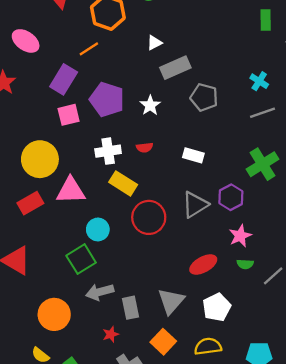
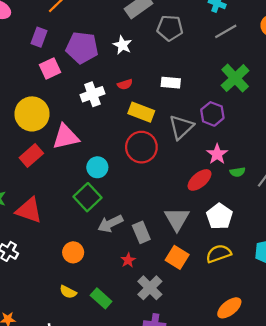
purple rectangle: (64, 79) -> (39, 37), size x0.7
yellow rectangle: (123, 183) -> (141, 112), moved
pink star: (240, 236) -> (217, 154), moved
orange circle: (54, 314) -> (73, 252), size x0.7

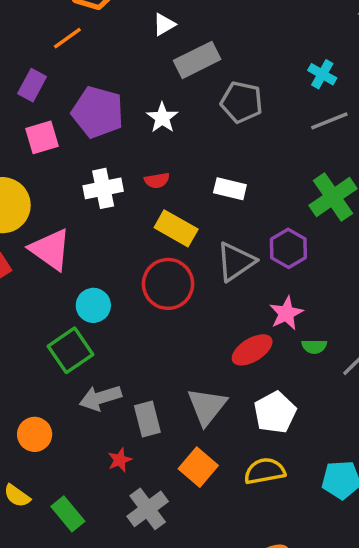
pink triangle: (66, 137) -> (50, 249), turned 40

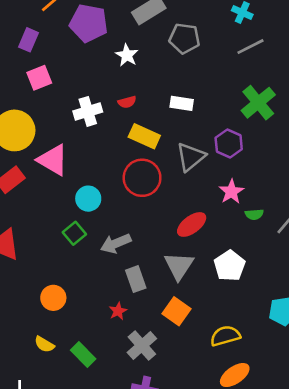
purple pentagon: (98, 112) -> (89, 23), moved
green square: (71, 350) -> (74, 233), size x0.7
red ellipse: (252, 350) -> (192, 224), moved
gray arrow: (100, 398) -> (116, 243), moved
yellow semicircle: (265, 471) -> (225, 336), moved

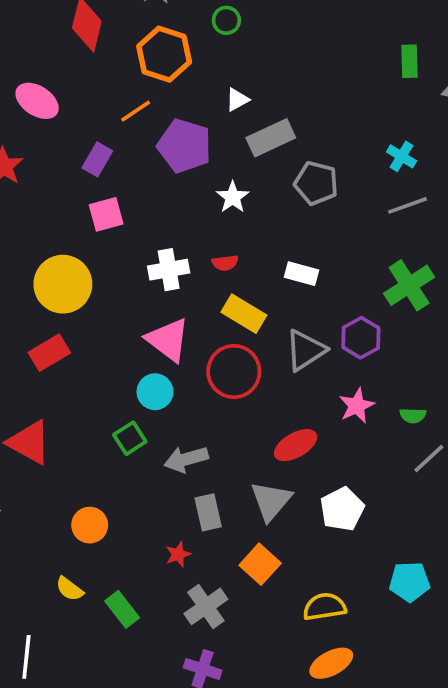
pink triangle: (53, 160) -> (168, 340), moved
green semicircle: (254, 214) -> (413, 415), moved

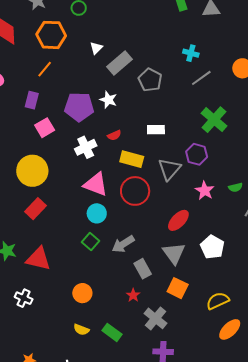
purple pentagon: (184, 146) -> (79, 107), moved
gray pentagon: (316, 183) -> (150, 80), turned 30

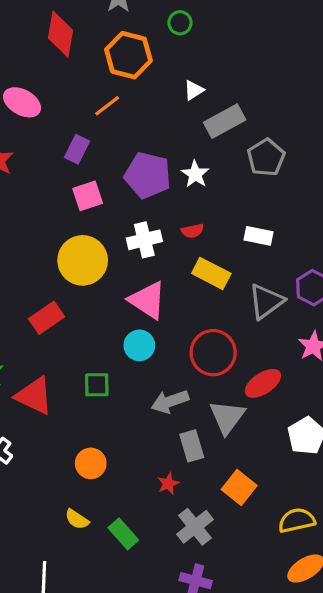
yellow circle: (32, 171) -> (83, 260), moved
red circle: (135, 191) -> (213, 353), moved
green square: (90, 242) -> (97, 385), moved, turned 36
gray triangle: (174, 253) -> (227, 417), moved

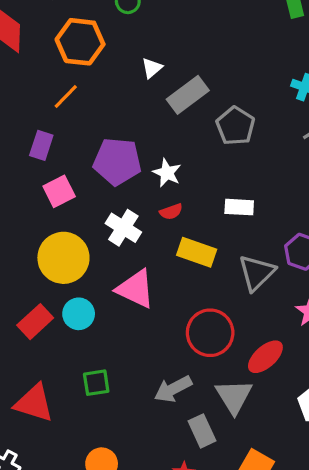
white star: (195, 174) -> (167, 173), moved
white cross: (144, 240) -> (123, 228), turned -36
cyan circle: (139, 345) -> (79, 314), moved

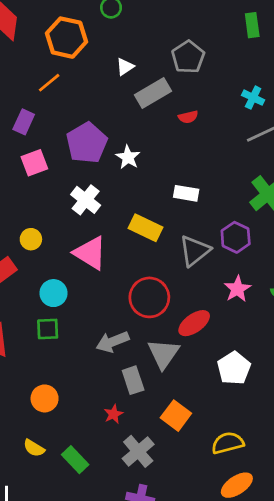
gray pentagon: (235, 126) -> (188, 57), moved
purple pentagon: (117, 161) -> (87, 143), turned 30
red semicircle: (171, 212) -> (188, 117), moved
yellow circle: (63, 258) -> (31, 239), moved, size x0.5
cyan circle: (79, 314) -> (54, 293), moved

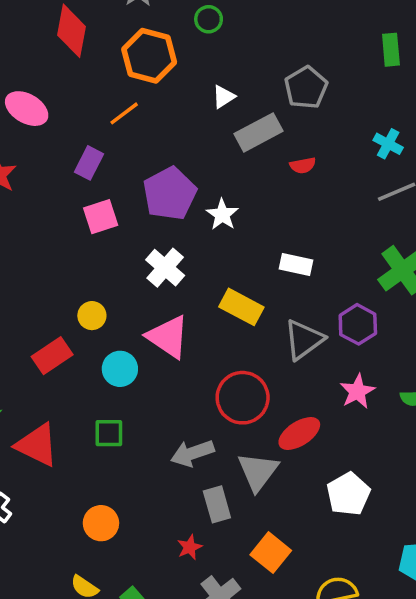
cyan circle: (54, 293) -> (120, 369), moved

